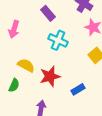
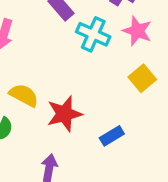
cyan cross: (58, 40) -> (93, 34), moved

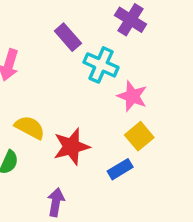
pink star: (137, 31) -> (132, 96), moved
yellow square: (142, 78) -> (139, 136), moved

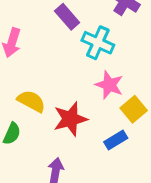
pink star: (132, 96) -> (109, 85), moved

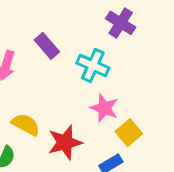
purple rectangle: (67, 17) -> (47, 46), moved

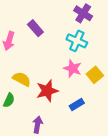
cyan cross: (93, 65) -> (77, 41), moved
yellow square: (129, 133) -> (95, 75), moved

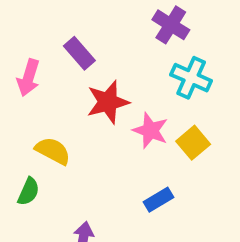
cyan cross: (77, 41) -> (191, 78), moved
red star: (47, 91) -> (108, 102), moved

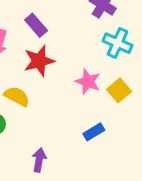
red star: (108, 102) -> (39, 61), moved

